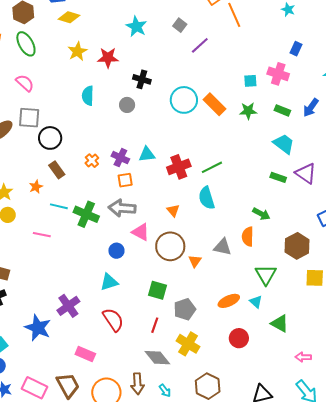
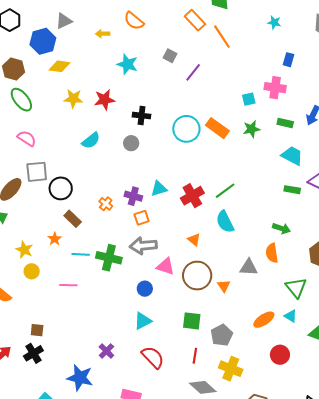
yellow star: (77, 51) -> (73, 99), turned -30
cyan semicircle: (88, 96) -> (91, 141), turned -120
purple cross: (68, 306) -> (106, 351), size x0.7

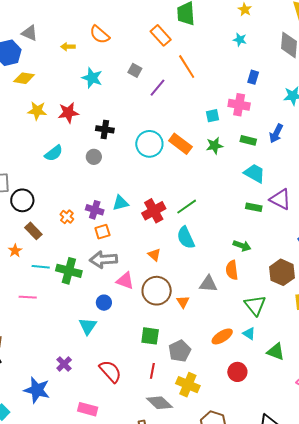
gray triangle: (64, 21) -> (29, 33), turned 48
orange line: (222, 37) -> (187, 67), moved
cyan triangle: (143, 321) -> (88, 326), moved, turned -30

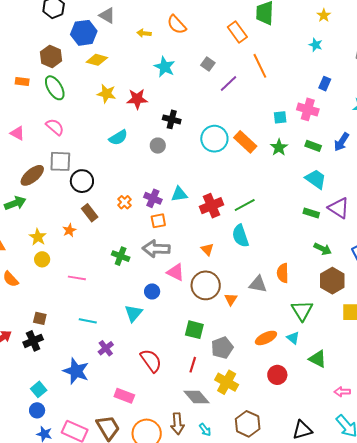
green star: (215, 146) -> (279, 147), turned -30
green arrow: (242, 246) -> (323, 249), moved
cyan line: (41, 267) -> (88, 321), moved
green cross: (69, 271) -> (121, 256), size x0.7

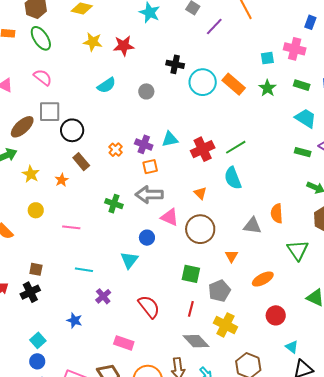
black cross: (172, 119) -> (175, 64), moved
yellow star: (38, 237) -> (31, 174), moved
orange triangle: (231, 299) -> (231, 256), moved
cyan triangle: (293, 338) -> (292, 347), moved
blue star: (76, 371) -> (74, 320), size x0.6

